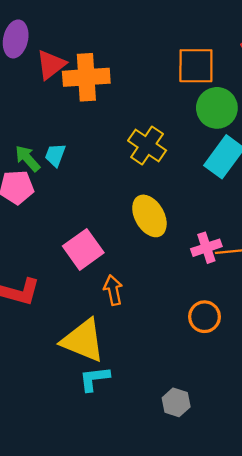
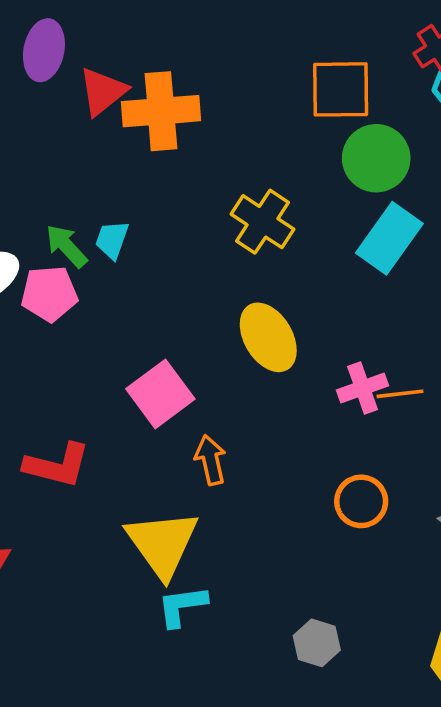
yellow triangle: (83, 341) -> (162, 544), turned 33

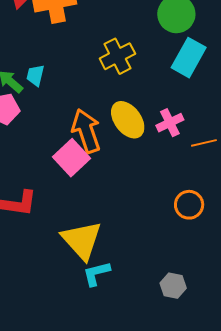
yellow cross: (263, 222) -> (117, 56), turned 36
pink cross: (363, 388) -> (170, 123), moved
orange arrow: (211, 460) -> (86, 131), moved, size x1.6

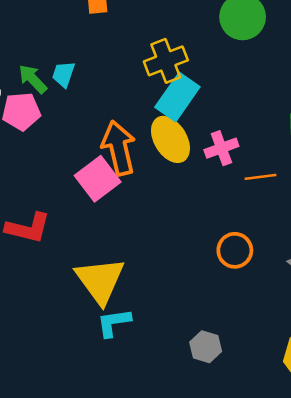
cyan rectangle: (189, 58) -> (177, 97), moved

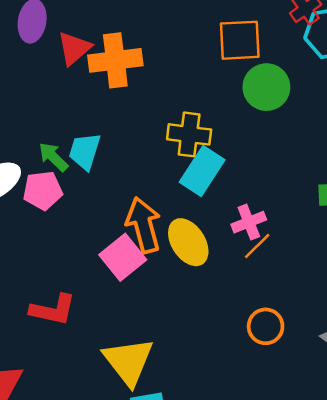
yellow cross: (166, 61) -> (189, 134), turned 30
cyan trapezoid: (64, 74) -> (85, 151), size x1.4
yellow ellipse: (170, 139) -> (188, 242), moved
orange line: (260, 177) -> (257, 246), moved, turned -36

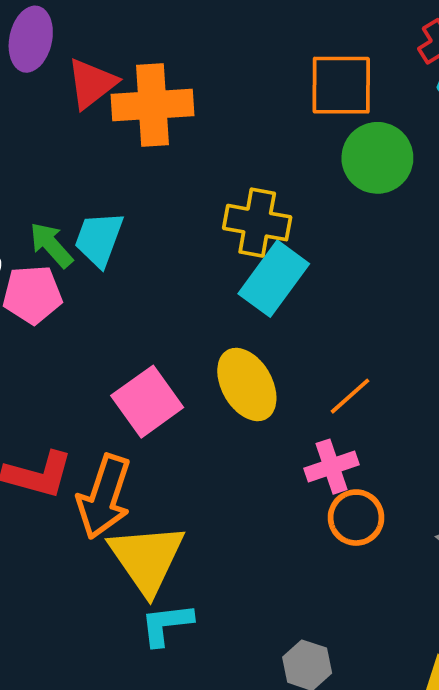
pink cross: (249, 222) -> (331, 467), moved
orange arrow: (143, 225) -> (104, 497), moved, turned -150

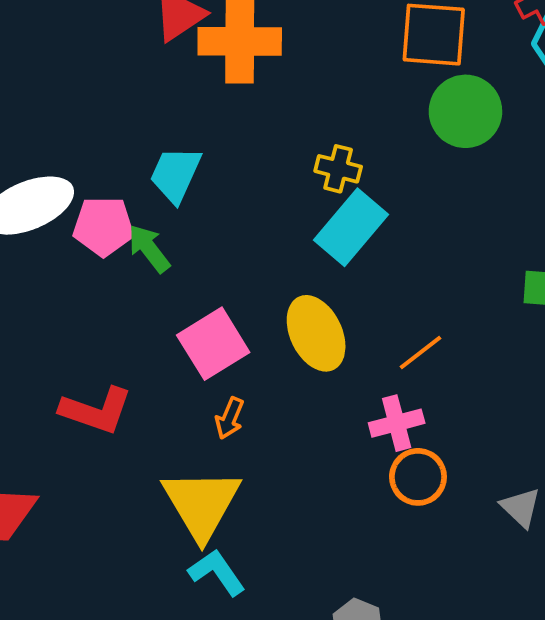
yellow cross: (257, 223) -> (338, 169), size x0.7
green arrow: (51, 245) -> (149, 248), moved
orange arrow: (104, 497) -> (230, 418), moved, size x0.5
cyan L-shape: (166, 624) -> (217, 572), turned 58

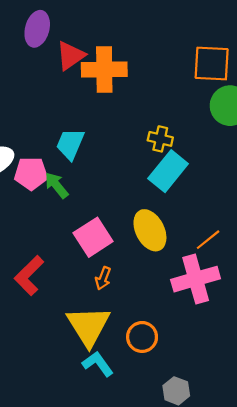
red L-shape: (96, 410) -> (29, 276), turned 117
pink cross: (397, 423) -> (196, 279), size x1.6
orange circle: (418, 477) -> (142, 337), moved

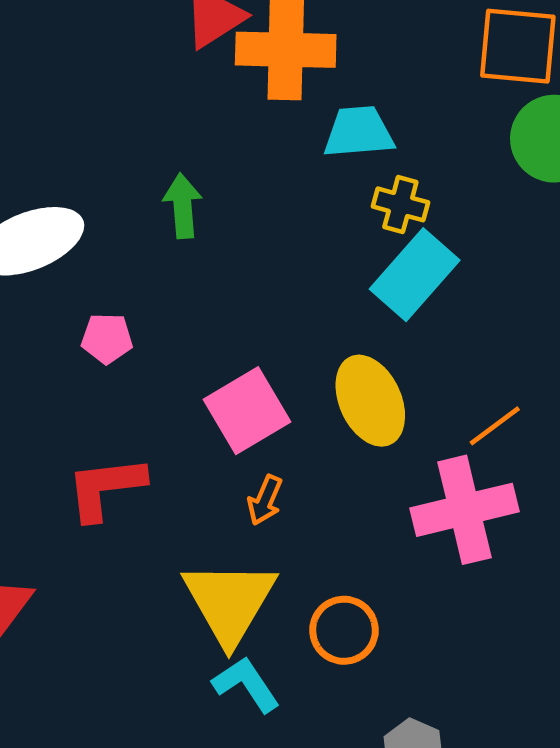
cyan trapezoid: (70, 144) -> (359, 132), moved, turned 60
pink pentagon: (31, 173) -> (107, 338), moved, size x0.7
green arrow: (56, 185) -> (183, 206), moved, turned 32
red L-shape: (29, 276) -> (106, 488), turned 36

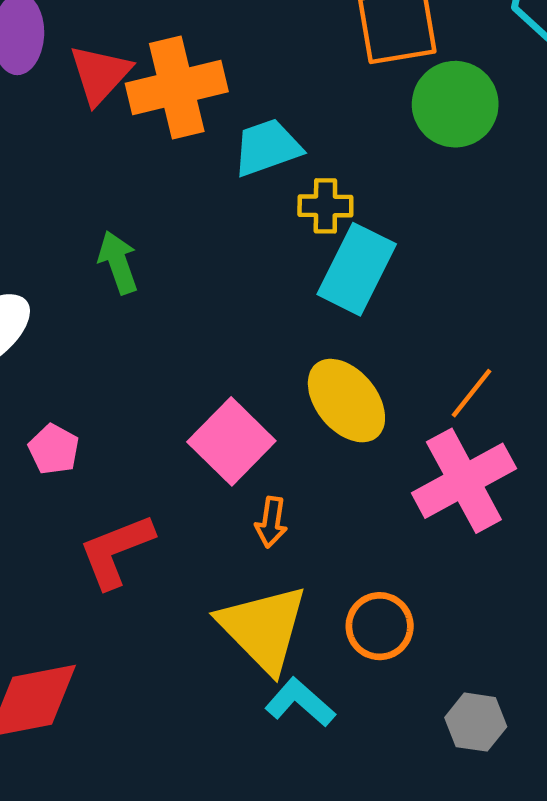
pink pentagon: (107, 338) -> (54, 449), moved, turned -30

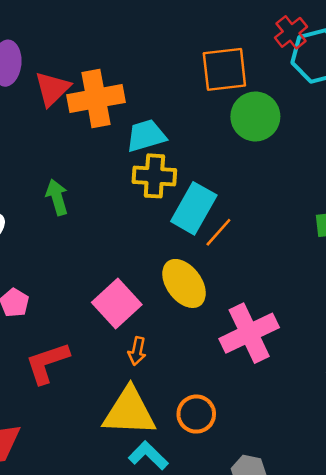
yellow cross: (325, 206) -> (154, 176), moved, size x1.4
orange line: (472, 393) -> (218, 232), moved
yellow triangle: (263, 628) -> (129, 412), turned -46

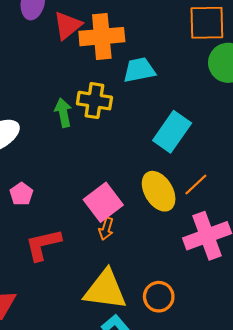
yellow cross: (154, 176) -> (94, 101), moved
orange line: (218, 232) -> (196, 185), moved
orange arrow: (137, 351) -> (106, 229), moved

